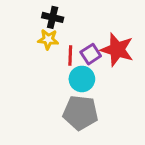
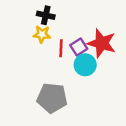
cyan circle: (82, 79) -> (85, 65), moved
gray pentagon: (80, 113) -> (52, 98), moved

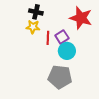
red star: (102, 43) -> (81, 18), moved
gray pentagon: (52, 98) -> (60, 77), moved

